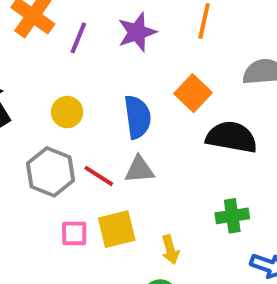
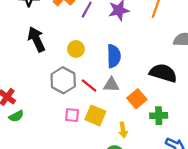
orange square: (193, 93) -> (137, 99), moved
yellow square: (117, 229) -> (95, 115), turned 30

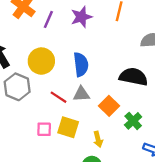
yellow circle: (76, 49) -> (41, 61), size x1.5
gray hexagon: (63, 80) -> (17, 87), moved
green cross: (159, 116) -> (133, 121), turned -35

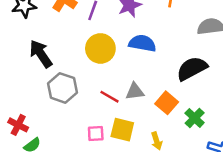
yellow circle: (41, 61) -> (100, 48), moved
blue semicircle: (81, 65) -> (142, 43), moved, turned -70
black semicircle: (133, 77) -> (192, 68), turned -36

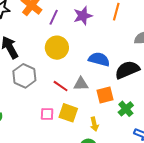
blue semicircle: (142, 43) -> (99, 59), moved
orange square: (167, 103) -> (105, 95), turned 30

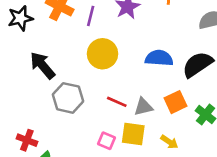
gray triangle: (81, 84) -> (143, 107), moved
pink square: (47, 114) -> (107, 141), turned 32
yellow arrow: (94, 124) -> (169, 142), turned -32

